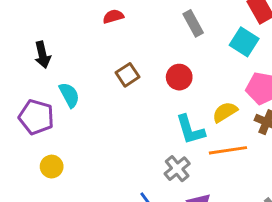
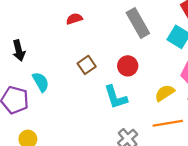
gray rectangle: (193, 23) -> (138, 23), size x1.4
cyan L-shape: (190, 130) -> (116, 97), moved

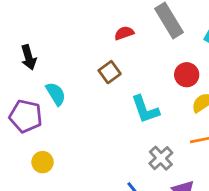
red semicircle: (74, 19) -> (124, 33), moved
red circle: (128, 66) -> (187, 75), moved

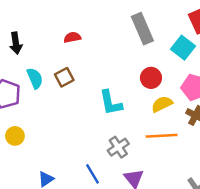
red semicircle: (124, 33) -> (72, 37), moved
brown square: (110, 72) -> (64, 77), moved

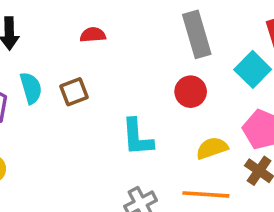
red circle: (151, 78) -> (191, 92), moved

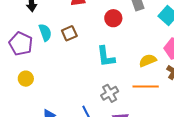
red circle: (191, 92) -> (113, 18), moved

